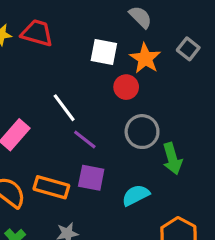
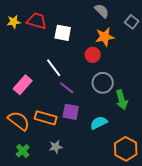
gray square: (188, 49) -> (132, 22), moved
white square: (104, 52) -> (63, 33), moved
orange star: (145, 58) -> (105, 37), turned 30

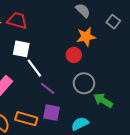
white square: (63, 33) -> (21, 49), moved
green arrow: (122, 100) -> (103, 100), turned 138

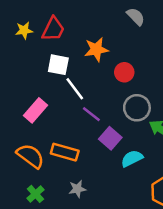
red trapezoid: (17, 21) -> (53, 29), turned 100
orange star: (86, 37) -> (96, 49), moved
purple square: (52, 113) -> (110, 138), moved, turned 30

